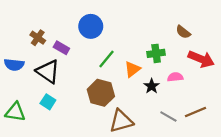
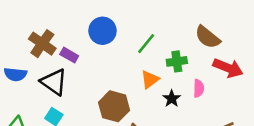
brown semicircle: (183, 32) -> (208, 37), size x1.5
brown cross: (38, 38) -> (42, 44), size x1.5
green line: (107, 59) -> (146, 44), moved
pink semicircle: (175, 77) -> (199, 88), turned 98

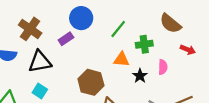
purple rectangle: (69, 55) -> (66, 39), moved, turned -64
red arrow: (228, 68) -> (188, 50), size x0.6
orange triangle: (150, 79) -> (121, 59), turned 42
black triangle: (54, 82) -> (40, 62), turned -45

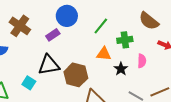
black triangle: (40, 62) -> (49, 65), moved

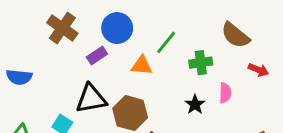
brown cross: (20, 26) -> (62, 28), moved
orange triangle: (104, 54) -> (142, 66), moved

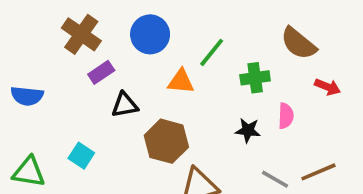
purple rectangle: (97, 55) -> (101, 72), moved
black triangle: (91, 99) -> (125, 105), moved, size x0.7
black star: (195, 104) -> (248, 130), turned -30

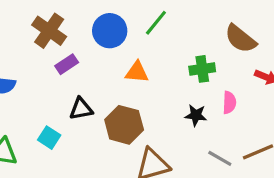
green line: (212, 52) -> (156, 23), moved
black triangle: (125, 105) -> (81, 109), moved

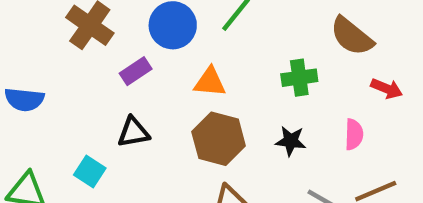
purple rectangle: (67, 64) -> (136, 71), moved
pink semicircle: (229, 102) -> (354, 134), moved
brown hexagon: (124, 125) -> (219, 139), moved

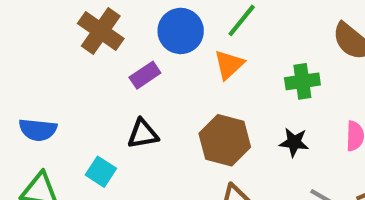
orange triangle: (210, 82) -> (229, 65), moved, turned -48
blue semicircle: (24, 99) -> (38, 130), moved

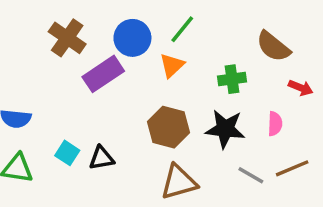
purple rectangle: (145, 75) -> (103, 74), size x1.6
black triangle: (143, 134) -> (102, 158), moved
black star: (294, 142) -> (225, 129), size x1.6

